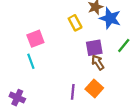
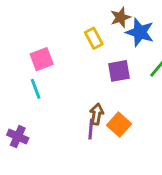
brown arrow: (98, 62) -> (97, 114), moved, turned 42

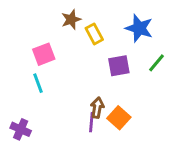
brown star: (121, 17) -> (71, 20), moved

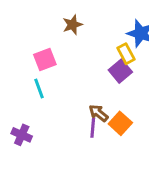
yellow rectangle: (94, 34) -> (126, 54), moved
purple square: (119, 66) -> (120, 71), turned -30
brown arrow: (97, 108) -> (99, 113), turned -60

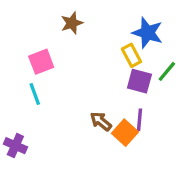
purple square: (120, 71) -> (139, 81), moved, turned -35
purple line: (93, 128) -> (139, 120), moved

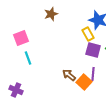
pink square: (41, 62) -> (21, 38), moved

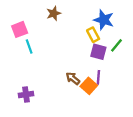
pink square: (21, 38) -> (20, 29), moved
cyan line: (28, 58) -> (29, 46), moved
purple cross: (16, 90) -> (26, 94), moved, turned -32

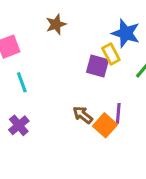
cyan line: (29, 46) -> (22, 82), moved
purple square: (98, 52) -> (98, 66), moved
purple cross: (26, 94) -> (19, 125), moved, turned -32

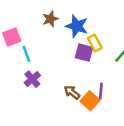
blue star: (126, 33) -> (77, 26), moved
cyan line: (22, 82) -> (26, 54), moved
purple cross: (19, 125) -> (32, 79), moved

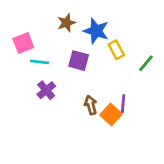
purple square: (84, 53) -> (79, 61), moved
cyan line: (26, 54) -> (39, 62), turned -63
brown arrow: (72, 92) -> (91, 105), turned 35

